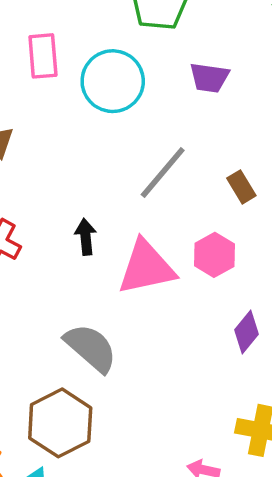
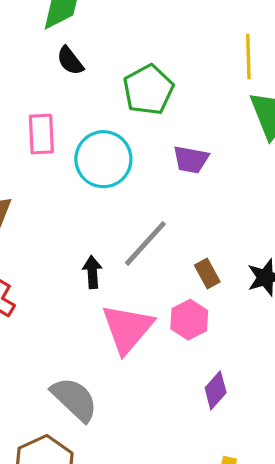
brown rectangle: (241, 187) -> (207, 273), moved
black arrow: (86, 237) -> (92, 272), moved
pink triangle: (146, 267) -> (127, 329), turned -40

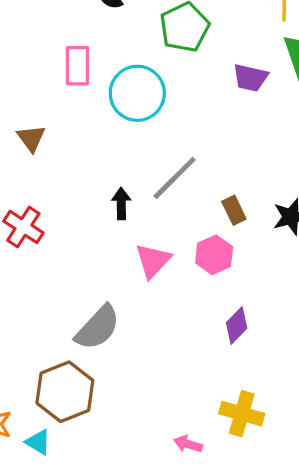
purple trapezoid: (191, 159) -> (250, 78), moved
pink triangle: (127, 329) -> (153, 261), size x0.7
gray semicircle: (74, 399) -> (98, 328), turned 87

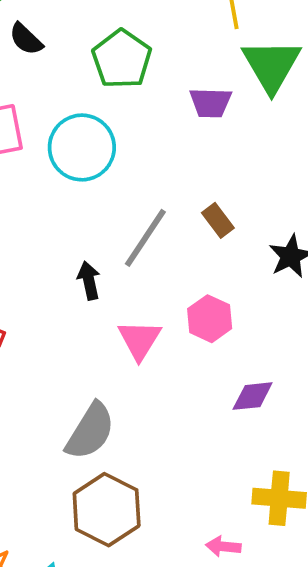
brown rectangle: (234, 210) -> (218, 220), moved
purple diamond: (237, 325) -> (253, 396), turned 51
brown hexagon: (65, 392) -> (107, 510), moved

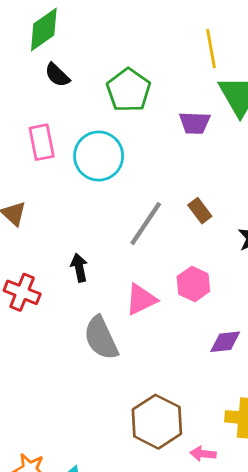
black arrow: (89, 280) -> (79, 268), moved
pink triangle: (139, 340) -> (141, 300), turned 32
gray semicircle: (90, 431) -> (101, 338), moved, turned 123
brown hexagon: (107, 510) -> (157, 422), moved

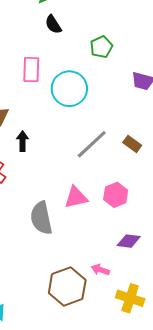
green pentagon: (129, 90) -> (101, 47), size x0.7
brown rectangle: (200, 211) -> (132, 144), turned -30
black arrow: (79, 268) -> (23, 141), moved
pink arrow: (203, 454) -> (100, 270), moved

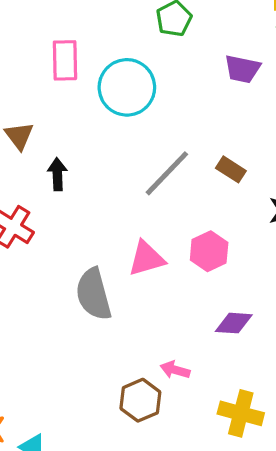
pink arrow: (100, 270) -> (175, 370), moved
brown hexagon: (67, 286) -> (140, 400), size x0.7

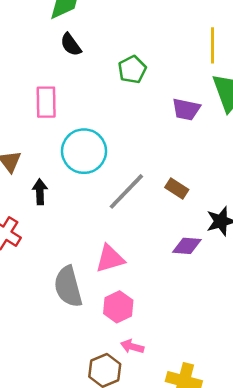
cyan circle: (127, 87) -> (84, 151), moved
pink hexagon: (209, 251) -> (118, 307), moved
purple diamond: (234, 323) -> (187, 246), moved

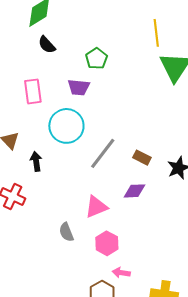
purple trapezoid: (186, 109) -> (79, 87), moved
brown rectangle: (177, 189) -> (142, 158), moved
purple diamond: (187, 246) -> (134, 191), moved
gray semicircle: (68, 287) -> (66, 232), size x0.6

